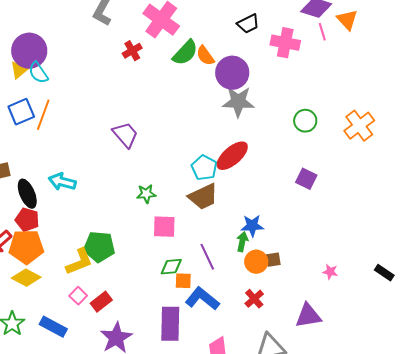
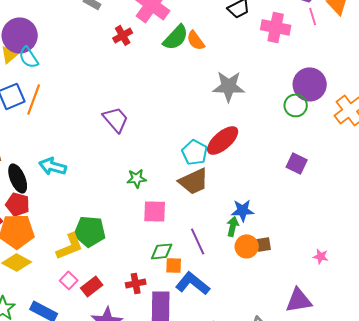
purple circle: (232, 73) -> (310, 84), moved
red cross: (254, 299) -> (136, 283), moved, turned 30

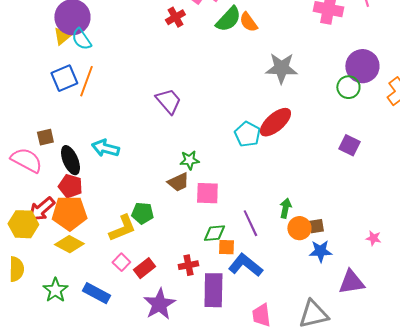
brown trapezoid: (194, 181) -> (178, 182), moved, size x0.7
blue star: (243, 210) -> (320, 251), moved
green pentagon: (90, 231) -> (142, 213), size x0.7

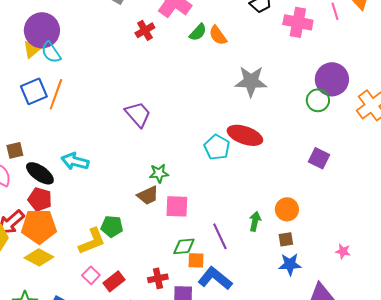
green semicircle: (228, 19) -> (198, 32), size x0.7
red ellipse: (275, 122) -> (245, 135), turned 60
black ellipse: (70, 160) -> (40, 173), turned -32
orange circle: (299, 228) -> (287, 209), moved

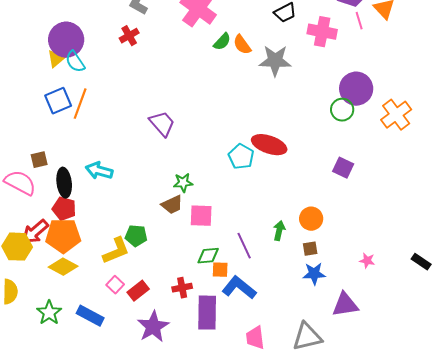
red cross: (145, 30) -> (129, 36), moved
gray star: (251, 81) -> (275, 61), moved
black ellipse: (40, 173) -> (64, 183), turned 48

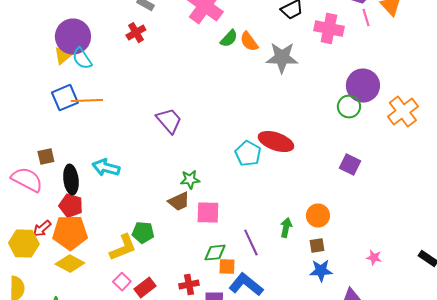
orange line: (80, 104) -> (87, 101), turned 68
red arrow: (35, 232) -> (42, 229), size x0.7

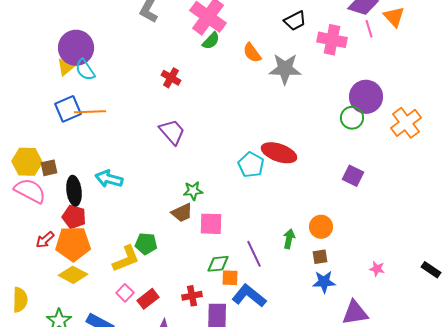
red cross: (136, 33) -> (171, 78), moved, turned -30
green semicircle: (229, 39) -> (211, 41), moved
yellow hexagon: (24, 244) -> (27, 162), moved

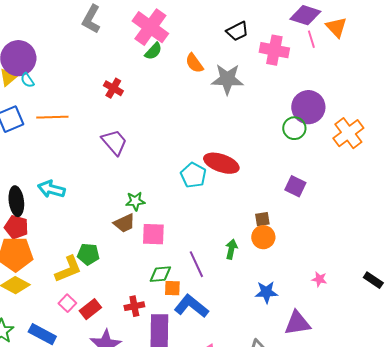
cyan semicircle: (85, 70) -> (27, 80), size x0.7
orange line: (90, 112) -> (52, 117), moved
brown square: (320, 257) -> (262, 219), moved

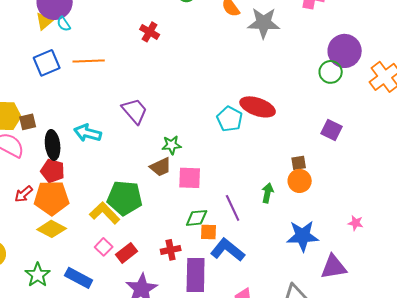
purple trapezoid: (114, 142) -> (135, 111), moved
green pentagon: (88, 254) -> (125, 198), size x1.6
yellow L-shape: (68, 269) -> (105, 213), turned -112
blue star: (266, 292) -> (303, 236), size x1.4

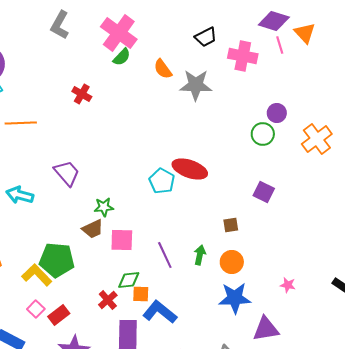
purple circle: (345, 51) -> (277, 113), size x0.6
orange circle: (300, 181) -> (232, 262), moved
purple line: (233, 208) -> (165, 255), moved
red cross: (171, 250) -> (108, 300), moved, turned -30

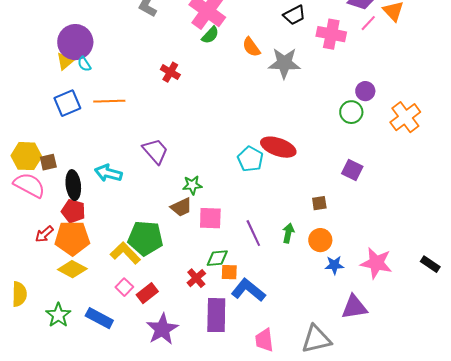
pink line: (280, 45) -> (368, 23), turned 60
pink star: (288, 285) -> (376, 263), size x2.0
blue star: (235, 298) -> (334, 265), moved, size x0.6

